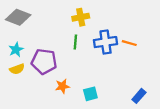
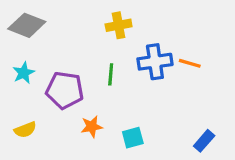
green line: (75, 42) -> (111, 74), moved
yellow semicircle: (17, 69) -> (25, 130), moved

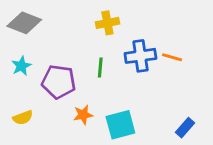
cyan square: (133, 138) -> (120, 125), size x1.5

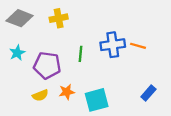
yellow cross: (107, 23) -> (59, 18), moved
yellow semicircle: (23, 118) -> (40, 95), moved
blue rectangle: (185, 128) -> (148, 93), moved

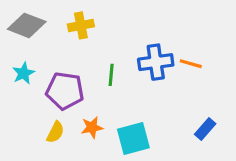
yellow semicircle: (40, 95) -> (55, 132), turned -42

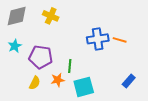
gray diamond: (27, 25) -> (17, 16), turned -35
yellow cross: (81, 25) -> (51, 16), turned 35
green line: (111, 75) -> (70, 66), moved

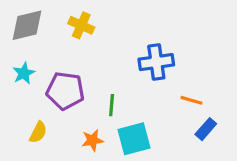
orange line: (120, 40) -> (191, 100), moved
orange star: (58, 80) -> (92, 140), moved
yellow semicircle: (35, 83) -> (38, 132), moved

